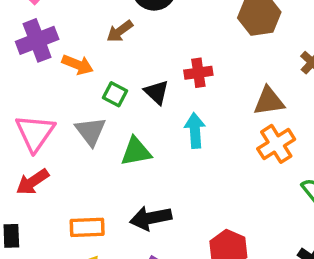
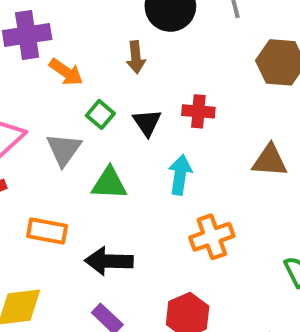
brown arrow: (120, 31) -> (136, 57), moved, turned -72
orange cross: (276, 144) -> (212, 237), moved
orange rectangle: (87, 227) -> (47, 231), moved

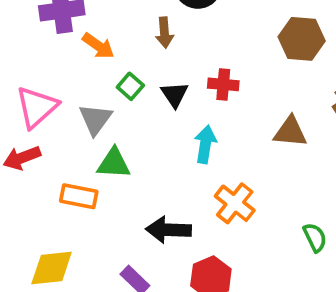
green triangle: (109, 183) -> (114, 163), moved
orange cross: (212, 237) -> (235, 203), turned -33
black arrow: (109, 261) -> (169, 230), moved

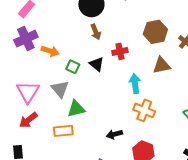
brown arrow: (164, 33) -> (96, 32), moved
brown hexagon: (302, 39) -> (155, 32), moved
cyan arrow: (205, 144) -> (135, 84), moved
black arrow: (169, 230) -> (114, 134), size x0.7

